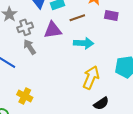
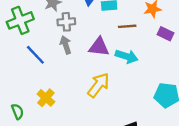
purple triangle: (53, 30) -> (99, 47), moved
yellow arrow: (91, 78) -> (99, 85), moved

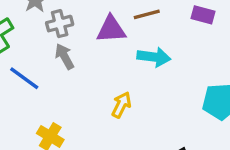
purple triangle: (99, 47) -> (111, 29), moved
yellow arrow: (99, 85) -> (121, 105), size x0.7

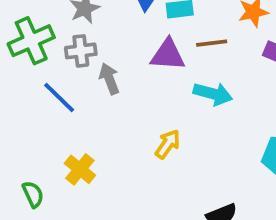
gray cross: (60, 24) -> (81, 51), moved

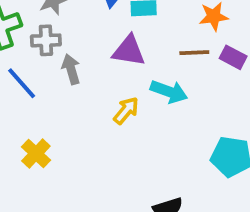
brown line: (212, 43) -> (194, 53), moved
yellow arrow: (168, 144) -> (126, 111), moved

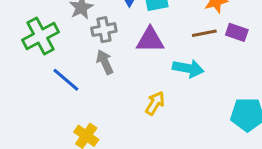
gray cross: (46, 40) -> (104, 30), moved
yellow arrow: (126, 111) -> (155, 103), moved

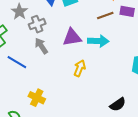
purple triangle: (150, 40) -> (72, 37), moved

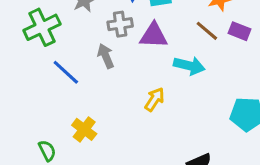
brown line: (105, 16) -> (207, 31), turned 49
gray cross: (37, 24) -> (120, 24), moved
purple triangle: (72, 37) -> (154, 35), moved

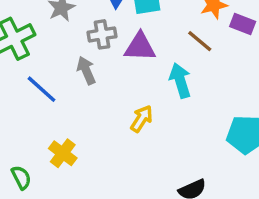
purple rectangle: (240, 31) -> (243, 24), moved
cyan arrow: (189, 66) -> (180, 80), turned -120

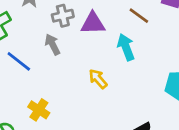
yellow arrow: (142, 119) -> (98, 79), turned -70

